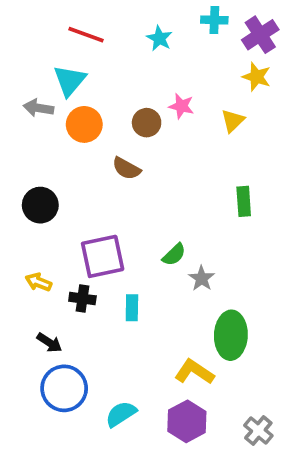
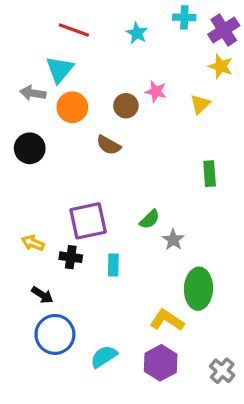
black circle: (40, 205) -> (30, 148), moved

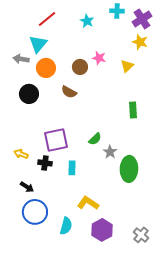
red line: (74, 30) -> (47, 19), turned -60
black circle: (30, 148) -> (29, 94), moved
green ellipse: (198, 289) -> (129, 169), moved
yellow L-shape: (167, 320) -> (88, 203), moved
cyan semicircle: (104, 357) -> (66, 226), turned 138

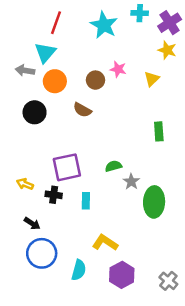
red line: (47, 19) -> (56, 23), turned -30
cyan star: (87, 21) -> (104, 25), size x1.6
green semicircle: (95, 139) -> (113, 166), turned -152

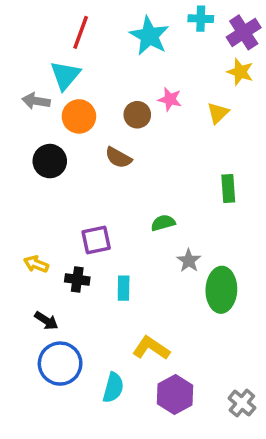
green semicircle: (113, 166) -> (163, 223), moved
purple square: (67, 167) -> (96, 240), size x0.7

